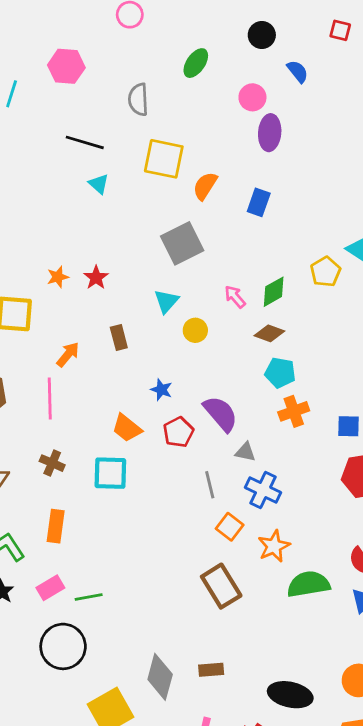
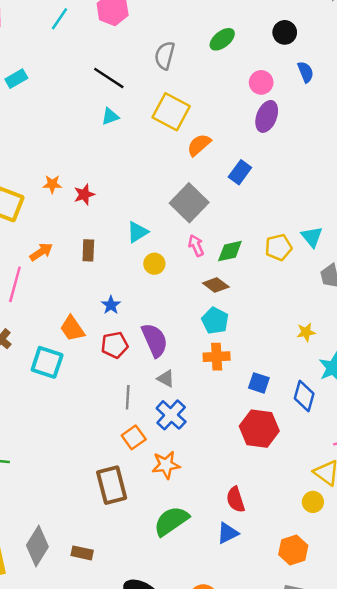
cyan triangle: (99, 184) -> (110, 116), turned 42
gray square: (182, 243) -> (189, 203), moved, turned -36
green semicircle: (308, 584) -> (171, 521), moved, turned -42

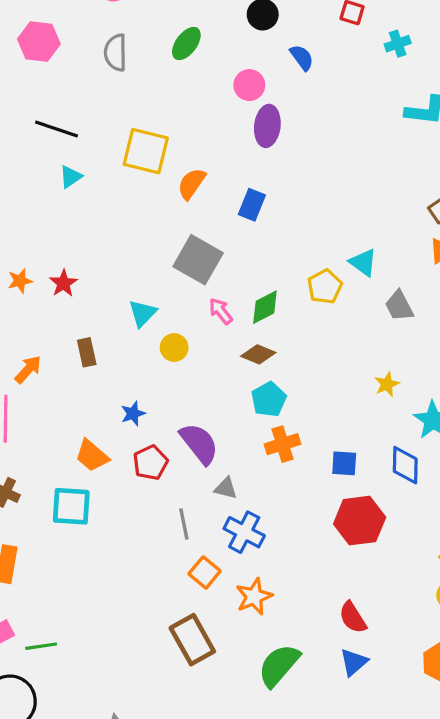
gray semicircle: (165, 55) -> (116, 53), moved
blue star: (111, 305) -> (133, 414), turned 30
cyan pentagon: (215, 321) -> (269, 399), turned 30

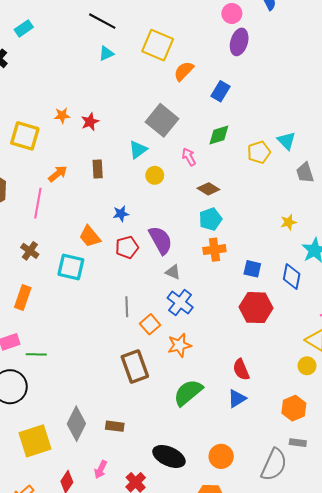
gray square: (198, 260) -> (162, 120), moved
green diamond: (265, 307) -> (219, 135), moved
gray line: (184, 524) -> (127, 307), moved

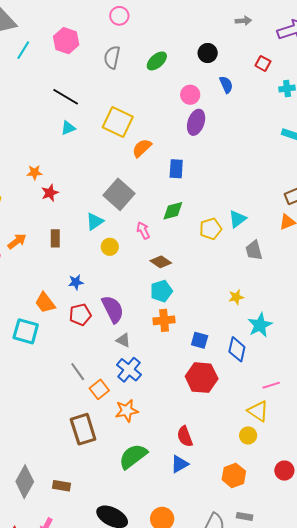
blue rectangle: (221, 91) -> (176, 169), turned -30
orange star: (62, 115) -> (34, 173), moved
cyan triangle: (286, 141) -> (237, 219), turned 36
gray line: (127, 307) -> (78, 372), turned -36
gray rectangle: (298, 443) -> (245, 516), moved

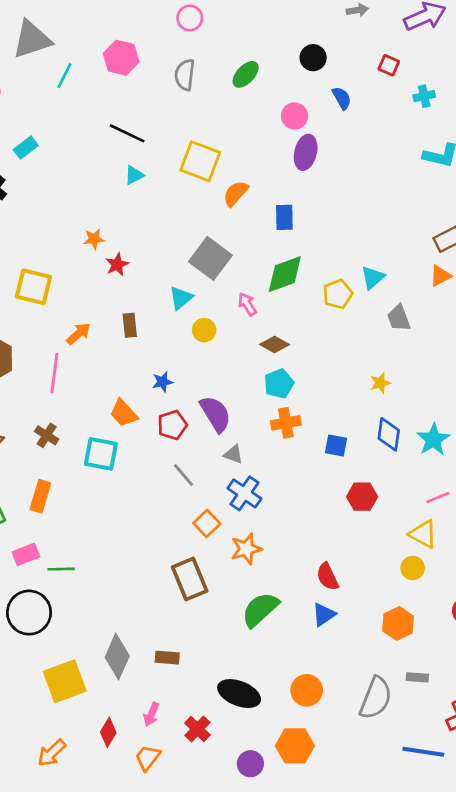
green diamond: (173, 211) -> (285, 274), size x1.4
cyan star: (260, 325) -> (433, 439), moved
blue diamond: (237, 349) -> (389, 434), moved
gray line: (78, 372) -> (183, 475), moved
red hexagon: (202, 378) -> (362, 497), moved, size x0.7

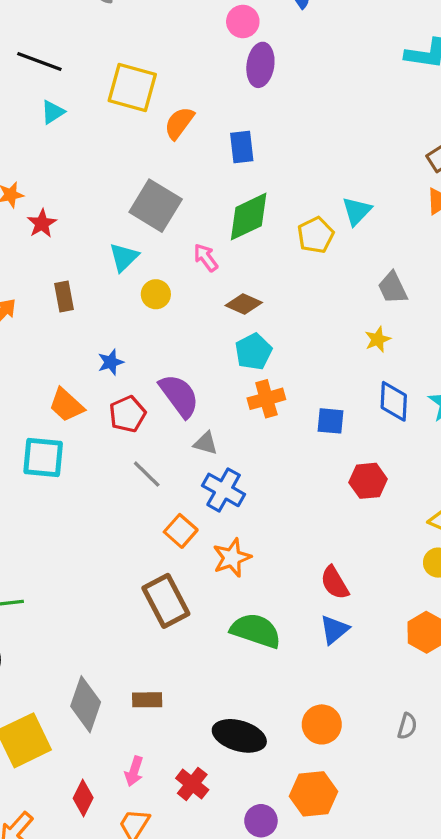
gray trapezoid: (399, 318) -> (393, 288), moved
green semicircle: (260, 610) -> (256, 631), turned 66
gray semicircle: (376, 698) -> (407, 726), size x0.5

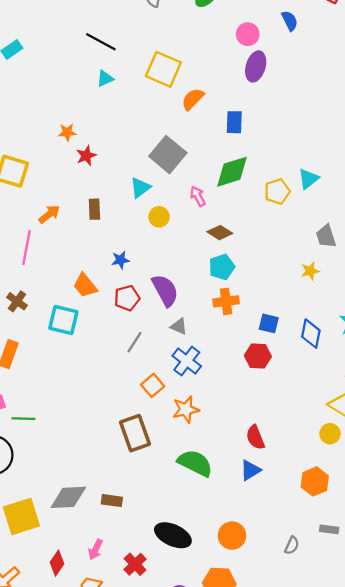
blue diamond: (394, 401) -> (311, 334), moved
gray line: (147, 474) -> (134, 342), turned 70
red hexagon: (368, 481) -> (258, 356), moved
gray diamond: (86, 704) -> (68, 497), turned 60

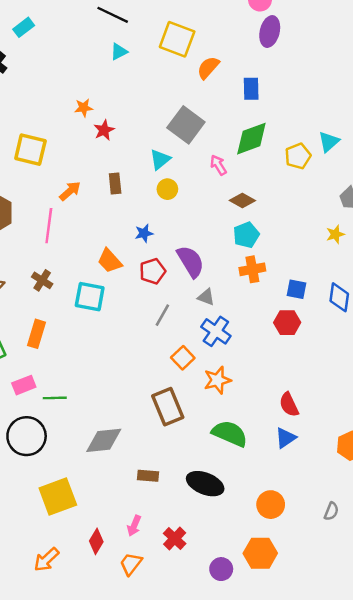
yellow circle: (159, 217) -> (167, 189), moved
gray diamond: (68, 497) -> (104, 440), moved
black ellipse: (173, 535) -> (205, 484), moved

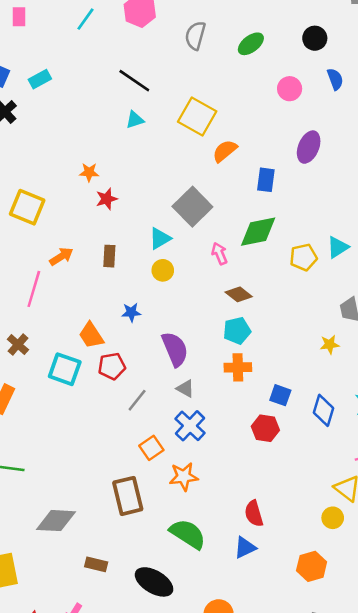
purple ellipse: (270, 32) -> (309, 147), moved
red pentagon: (153, 271) -> (112, 366), moved

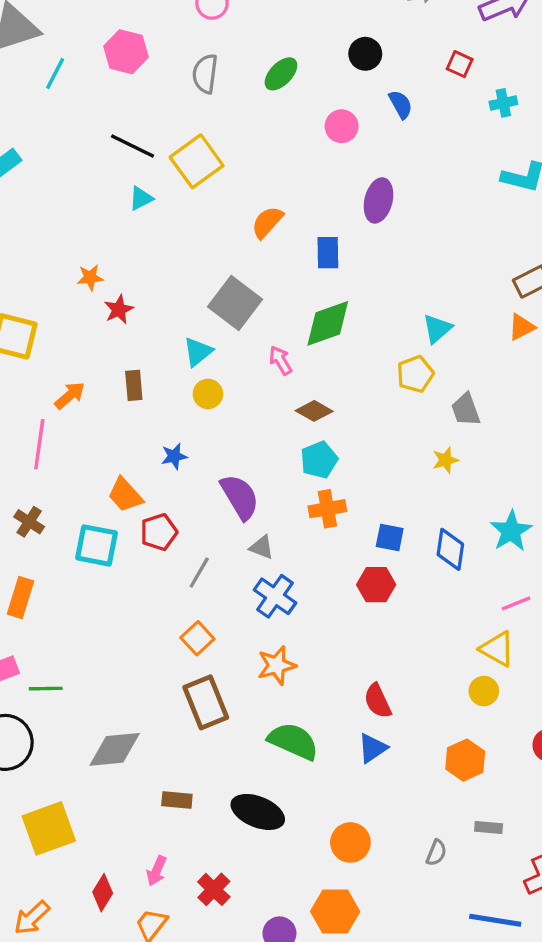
yellow square: (197, 116) -> (197, 161), moved, turned 33
yellow pentagon: (303, 257) -> (415, 374), moved
orange square: (151, 448) -> (197, 638), moved

